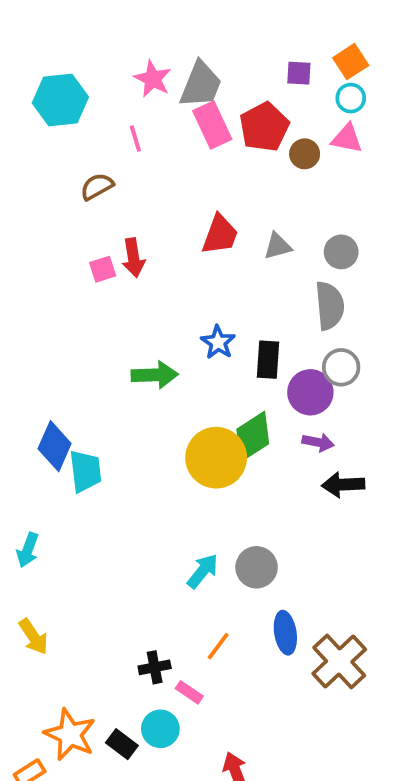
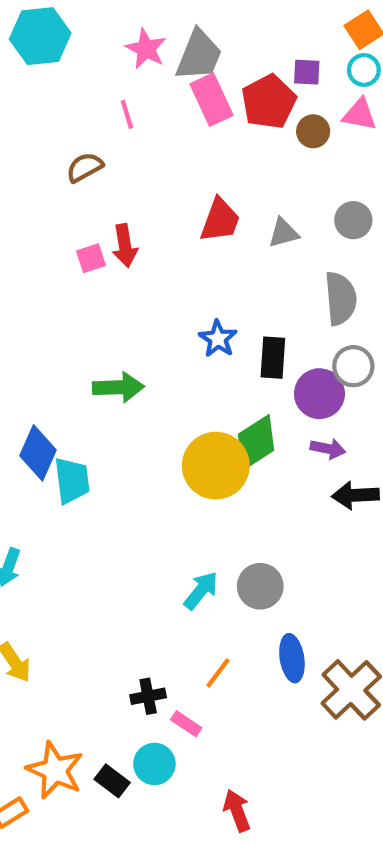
purple square: (299, 73) -> (307, 72), moved
cyan hexagon: (60, 100) -> (40, 36), moved
gray circle: (341, 252) -> (353, 220), moved
green arrow: (155, 375) -> (118, 387), moved

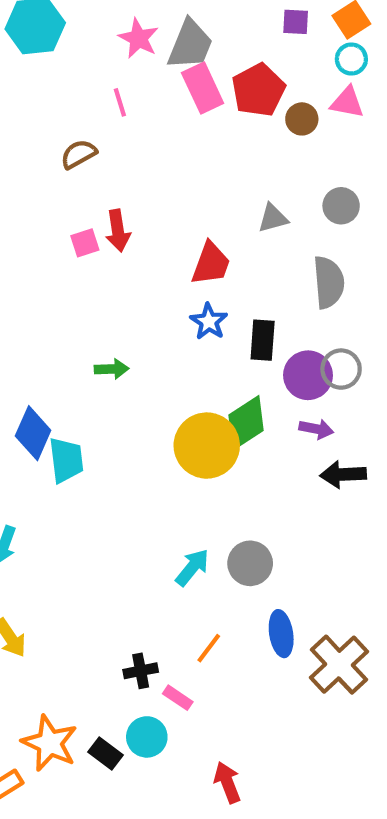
purple square: (307, 72) -> (296, 22), moved
red trapezoid: (220, 220) -> (211, 264), moved
gray circle: (353, 366) -> (341, 369), moved
green arrow: (118, 387) -> (112, 369), size x0.7

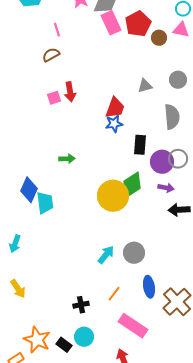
pink line: (120, 102) -> (57, 30), moved
blue star: (209, 322) -> (114, 124), moved, turned 30
pink rectangle: (178, 698) -> (133, 326), moved, size x2.0

